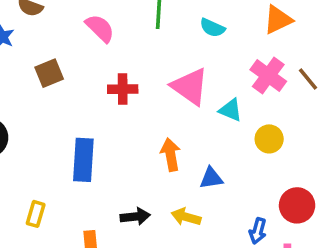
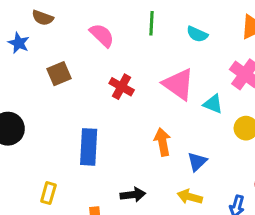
red cross: (123, 89) -> (122, 87), turned 30
blue triangle: (211, 178) -> (197, 162), turned -35
yellow arrow: (186, 217) -> (190, 197), moved

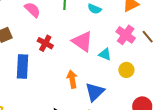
blue rectangle: (89, 147) -> (23, 66), moved
blue triangle: (197, 162) -> (95, 92), size x1.5

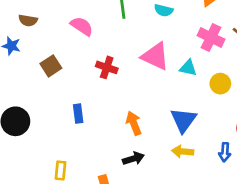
blue rectangle: (23, 66) -> (78, 114), moved, size x0.6
orange arrow: (72, 79) -> (134, 123), moved

